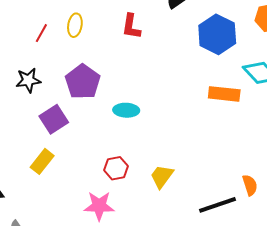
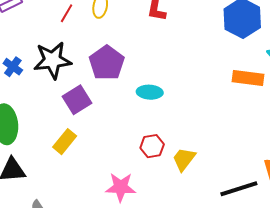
black star: (28, 80) -> (52, 60), size x1.5
red hexagon: (116, 168) -> (152, 146), moved

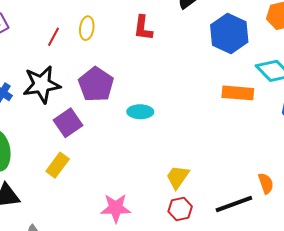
red hexagon: (152, 146) -> (180, 209), moved

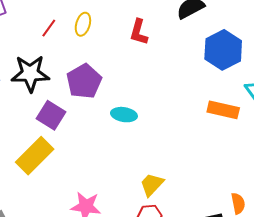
purple square: (68, 123) -> (51, 115), turned -32
yellow rectangle: (58, 165) -> (35, 156), size x1.5

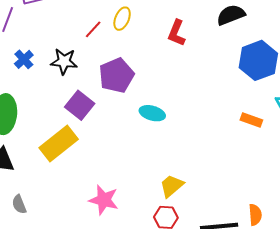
red line: (49, 28) -> (93, 29), moved
black star: (30, 73) -> (64, 61), size x0.7
orange rectangle: (223, 110) -> (251, 120), size x0.7

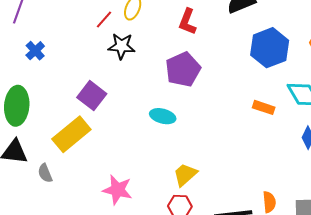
black star: (64, 61) -> (122, 46), moved
purple pentagon: (116, 75) -> (183, 69), moved
cyan ellipse: (152, 113) -> (163, 116), moved
gray semicircle: (19, 204) -> (45, 173), moved

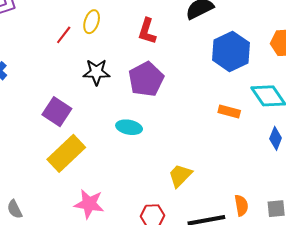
black star: (122, 46) -> (96, 72), moved
yellow rectangle: (71, 134) -> (66, 153), moved
gray semicircle: (45, 173) -> (15, 209), moved
yellow trapezoid: (185, 175) -> (180, 176), moved

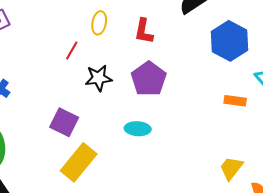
yellow ellipse: (92, 22) -> (99, 23), moved
red line: (64, 35) -> (72, 51), moved
yellow trapezoid: (180, 176) -> (231, 168), moved

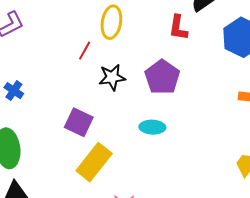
yellow ellipse: (99, 23) -> (111, 22), size x1.4
red L-shape: (144, 31) -> (178, 28), moved

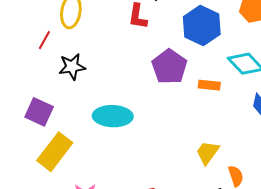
purple pentagon: (162, 77) -> (169, 67), moved
cyan ellipse: (152, 127) -> (113, 116), size x1.5

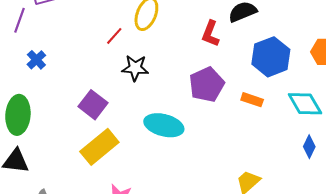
purple pentagon: (169, 67) -> (207, 85), moved
orange rectangle: (209, 85) -> (252, 100), moved

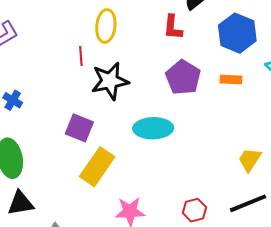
red line: (114, 36) -> (81, 56), turned -30
black star: (135, 68) -> (110, 81), size x1.4

